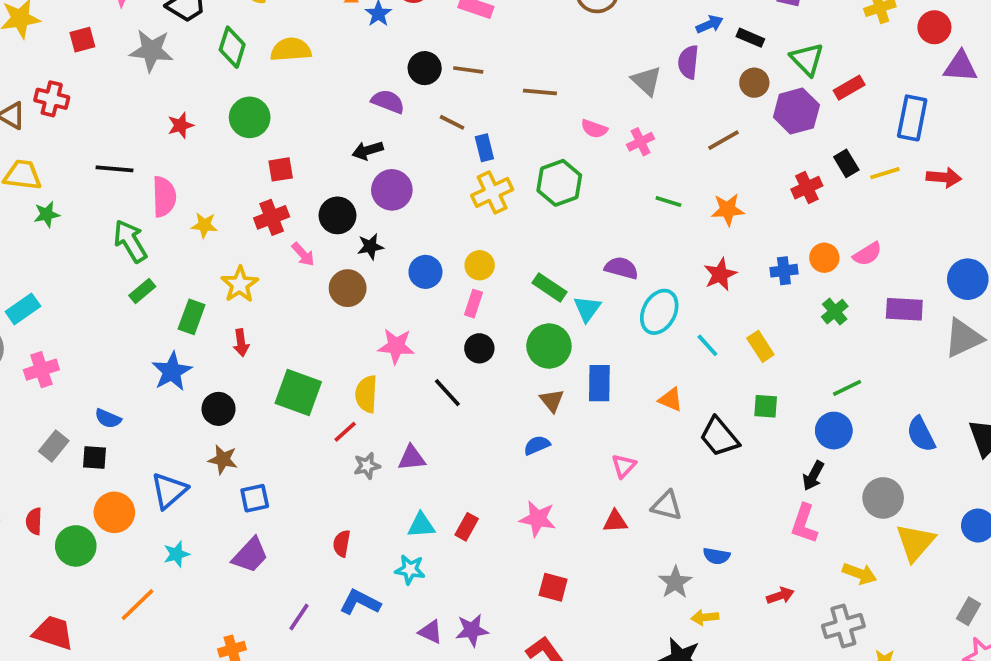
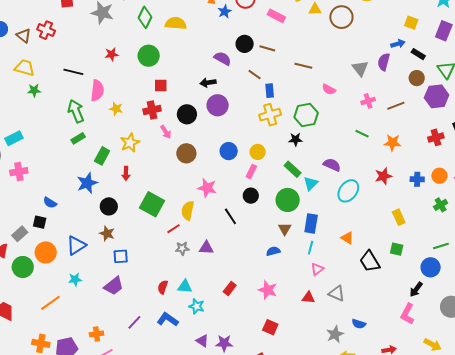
pink cross: (641, 142) -> (368, 101), moved
black star: (370, 246) -> (296, 139), moved
cyan line: (707, 345) -> (311, 248), moved, turned 48
gray rectangle: (54, 446) -> (20, 234), moved
cyan triangle: (421, 525) -> (185, 287), moved

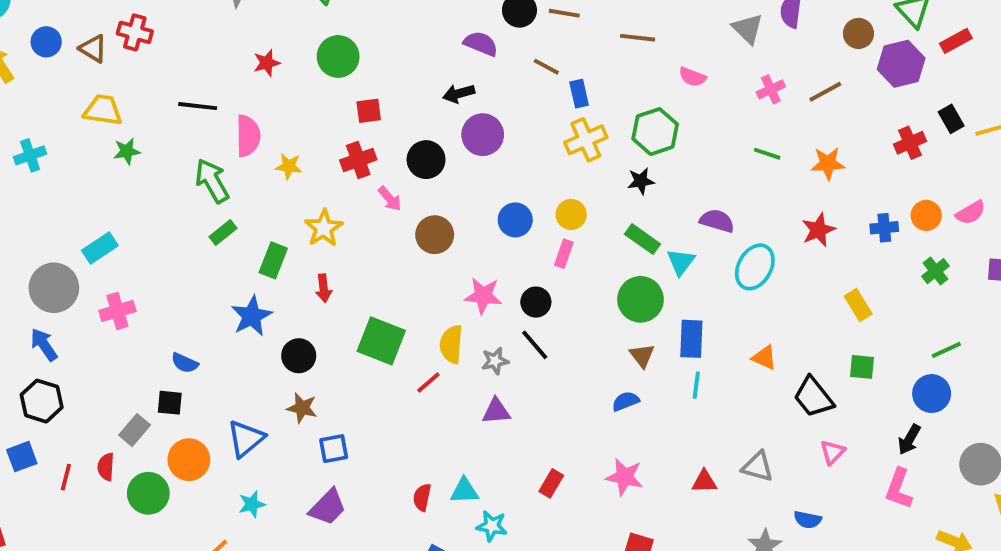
black circle: (251, 196) -> (536, 302), moved
gray star: (182, 248) -> (495, 361), moved
pink triangle: (317, 269) -> (832, 452), moved

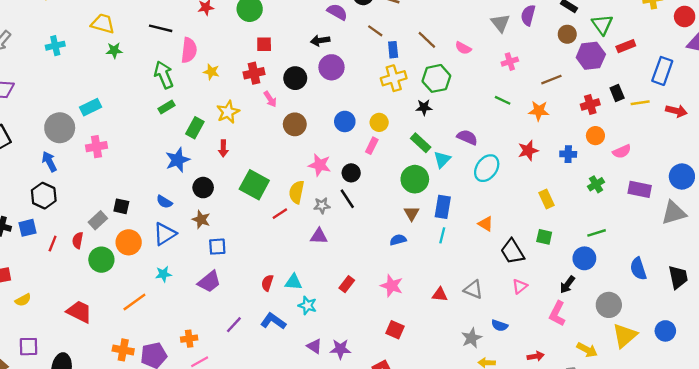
brown line: (638, 38) -> (427, 40), moved, turned 30
brown line: (825, 92) -> (551, 80), moved
orange circle: (926, 215) -> (595, 136), moved
blue semicircle: (185, 363) -> (164, 202), moved

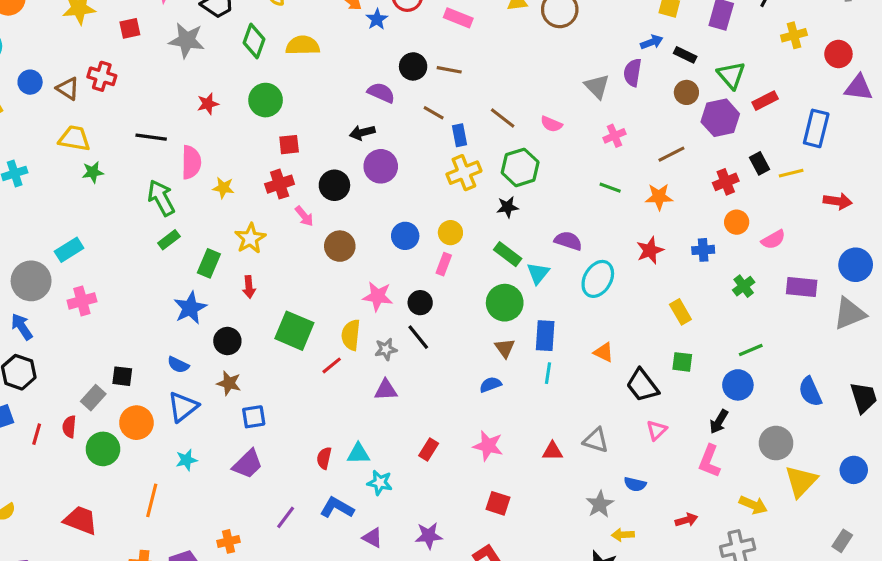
red arrow: (676, 111) -> (838, 201), moved
orange line: (134, 302) -> (152, 500), turned -35
purple triangle: (314, 346) -> (372, 538), moved

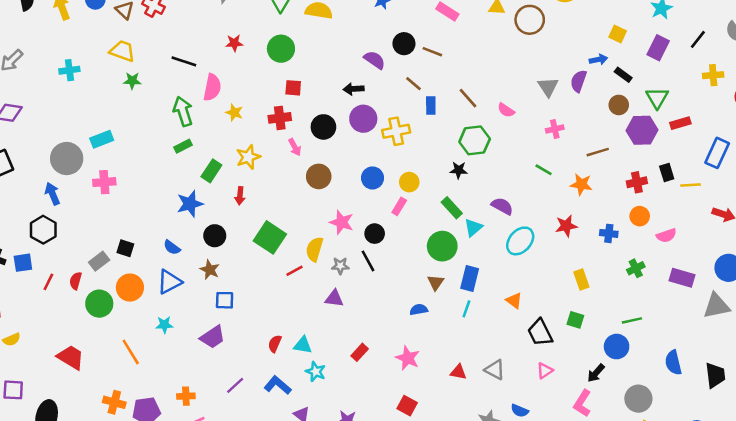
yellow cross: (464, 173) -> (396, 131), moved
orange line: (152, 500) -> (131, 352), turned -56

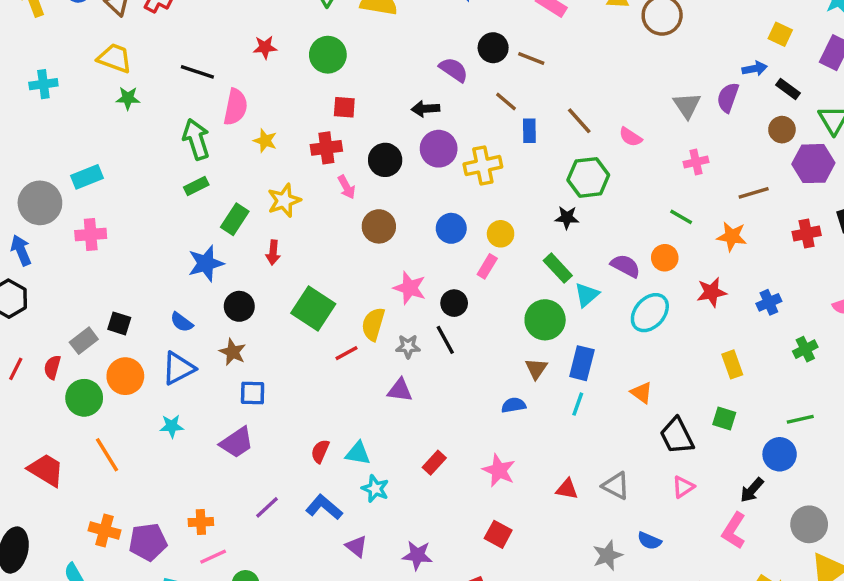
orange circle: (640, 216) -> (665, 258), moved
blue cross: (609, 233) -> (769, 302), turned -30
orange line: (131, 352) -> (107, 455), moved

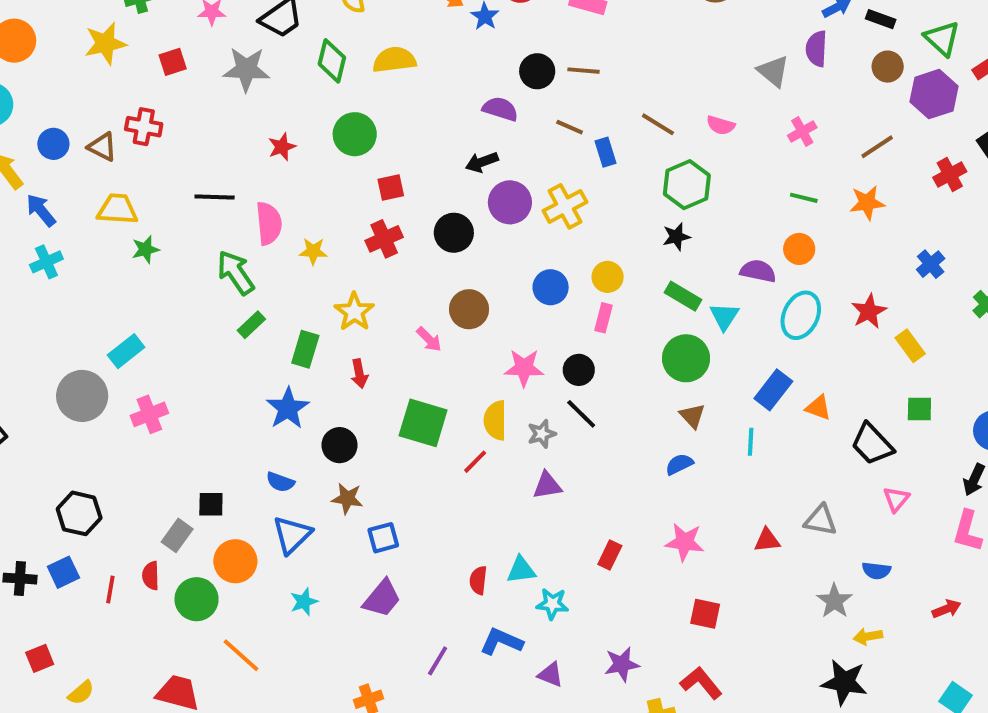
pink arrow: (347, 187) -> (429, 339), moved
blue arrow: (21, 250) -> (41, 210), moved
red star: (712, 292) -> (869, 311), moved
blue rectangle: (582, 363) -> (773, 390), moved, turned 40

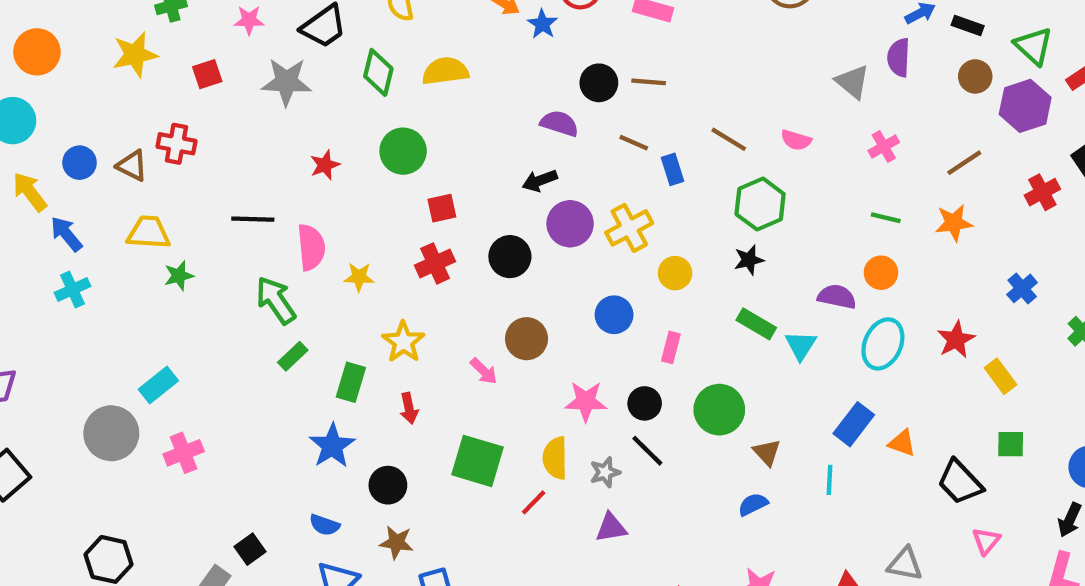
yellow circle: (608, 277) -> (675, 273), moved
green circle: (686, 358) -> (719, 410), moved
black square: (211, 504) -> (250, 549), turned -36

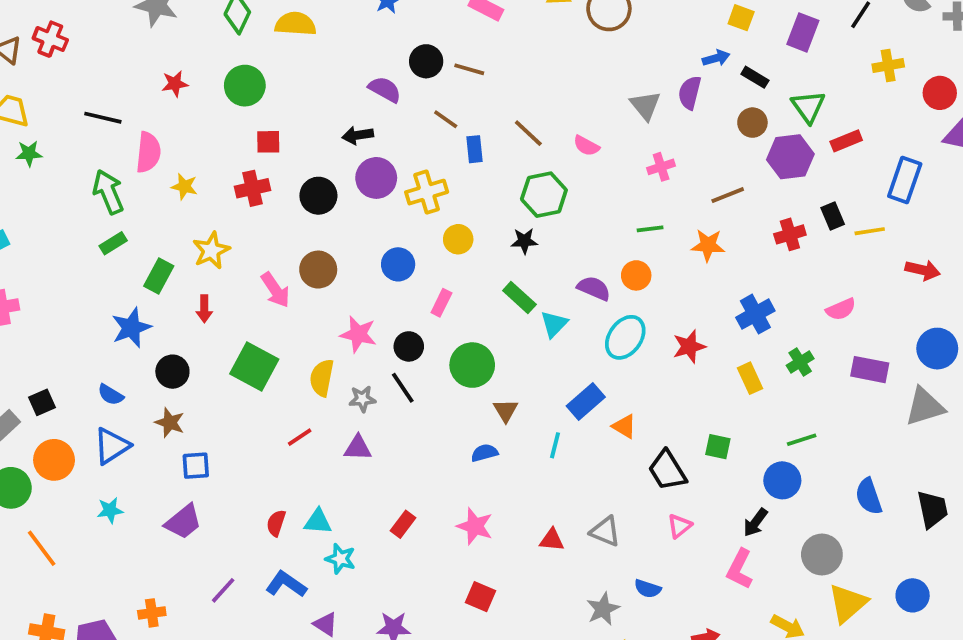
green line: (886, 218) -> (650, 229), turned -32
blue cross: (1022, 288) -> (755, 314), size x1.4
pink arrow: (484, 371) -> (275, 290), size x1.4
yellow rectangle: (1001, 376) -> (750, 378), moved
red line: (534, 502) -> (300, 437), moved

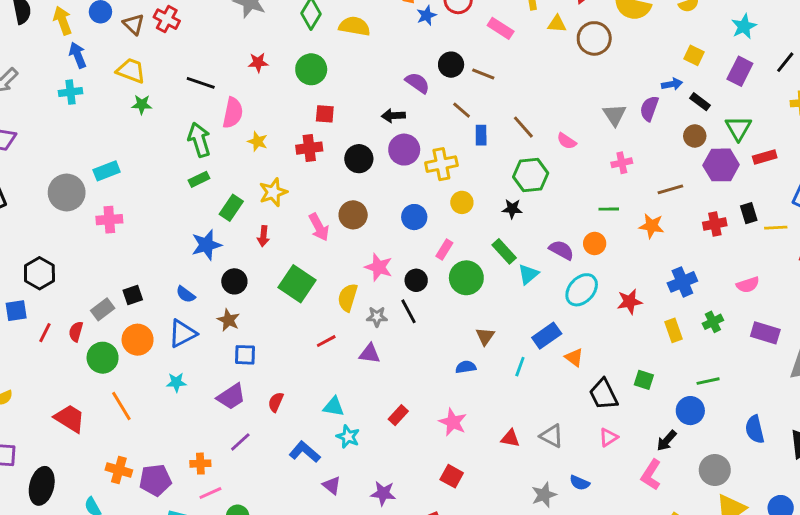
green circle: (472, 365) -> (466, 278), moved
red semicircle: (276, 523) -> (276, 402), moved
purple line: (223, 590) -> (240, 442), moved

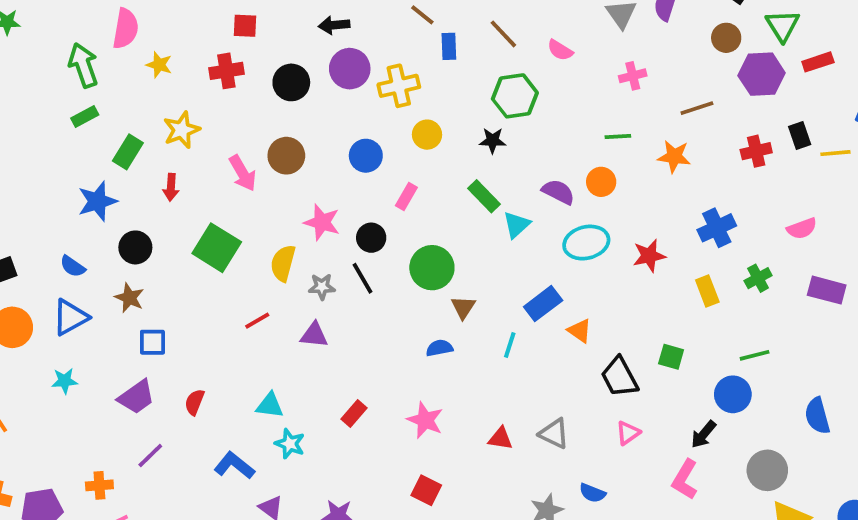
green circle: (466, 278) -> (432, 268), moved
cyan ellipse: (582, 290) -> (586, 243), turned 36

